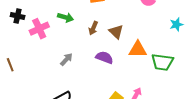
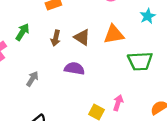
green arrow: (66, 17) -> (22, 32), turned -63
orange triangle: (138, 49) -> (114, 34), moved

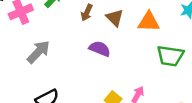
gray arrow: (32, 79) -> (38, 52), moved, size x1.5

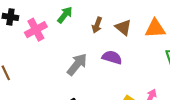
gray arrow: (38, 52) -> (77, 64), moved

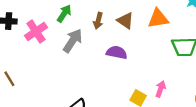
gray arrow: (77, 64) -> (73, 41), moved

